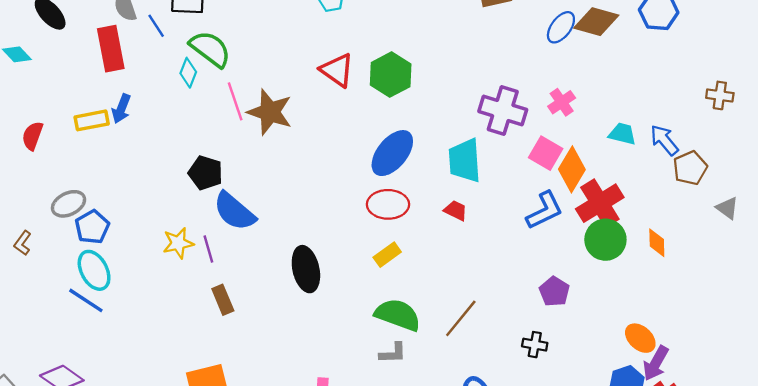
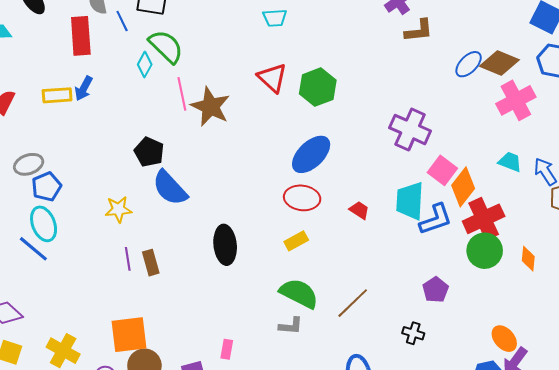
pink cross: (562, 102) -> (516, 100), moved, size x1.6
cyan trapezoid: (465, 161) -> (410, 201), moved
purple line: (208, 249) -> (128, 259), moved

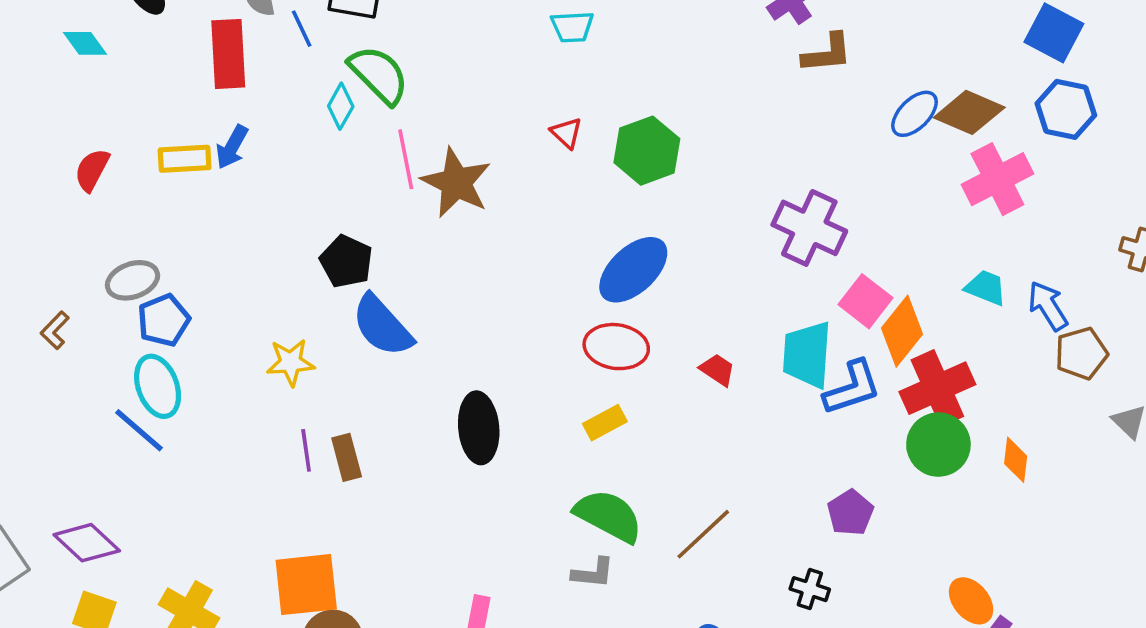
red triangle: (272, 78) -> (566, 133), size x0.6

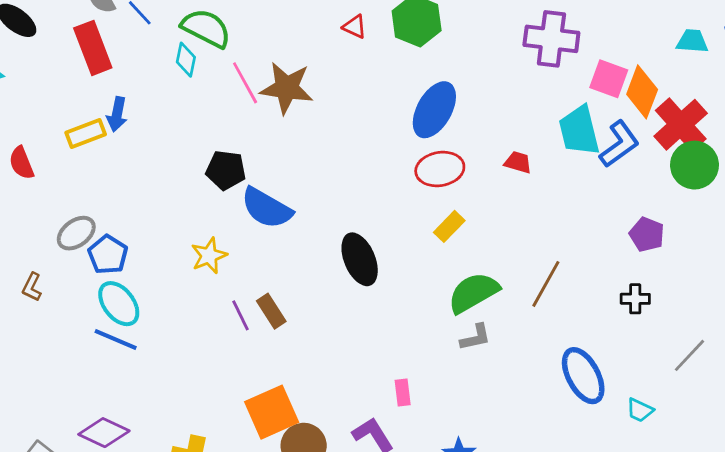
red semicircle: (92, 170) -> (21, 163), turned -32
green semicircle: (608, 516) -> (473, 293), turned -40

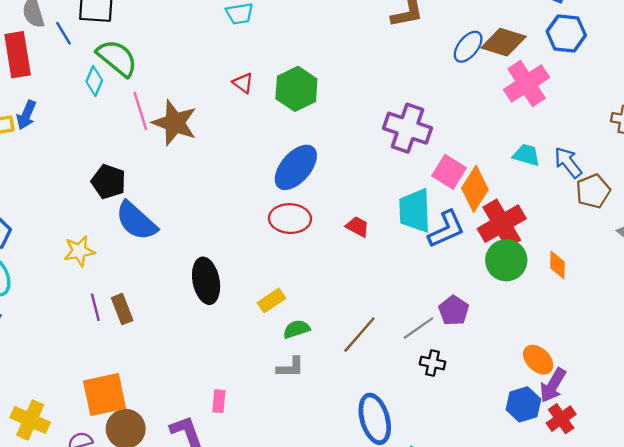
yellow rectangle: (449, 226) -> (272, 300), moved
green semicircle: (473, 293) -> (297, 329), size x0.6
gray line: (690, 355) -> (418, 328), moved

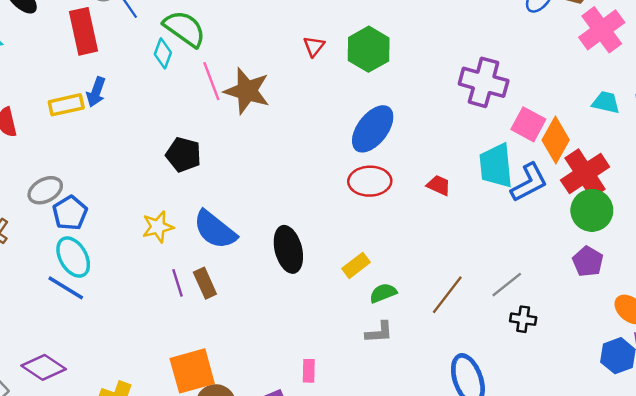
red triangle: (243, 83) -> (314, 46), turned 35
blue semicircle: (136, 221) -> (215, 230), moved
purple pentagon: (454, 311) -> (588, 262), moved

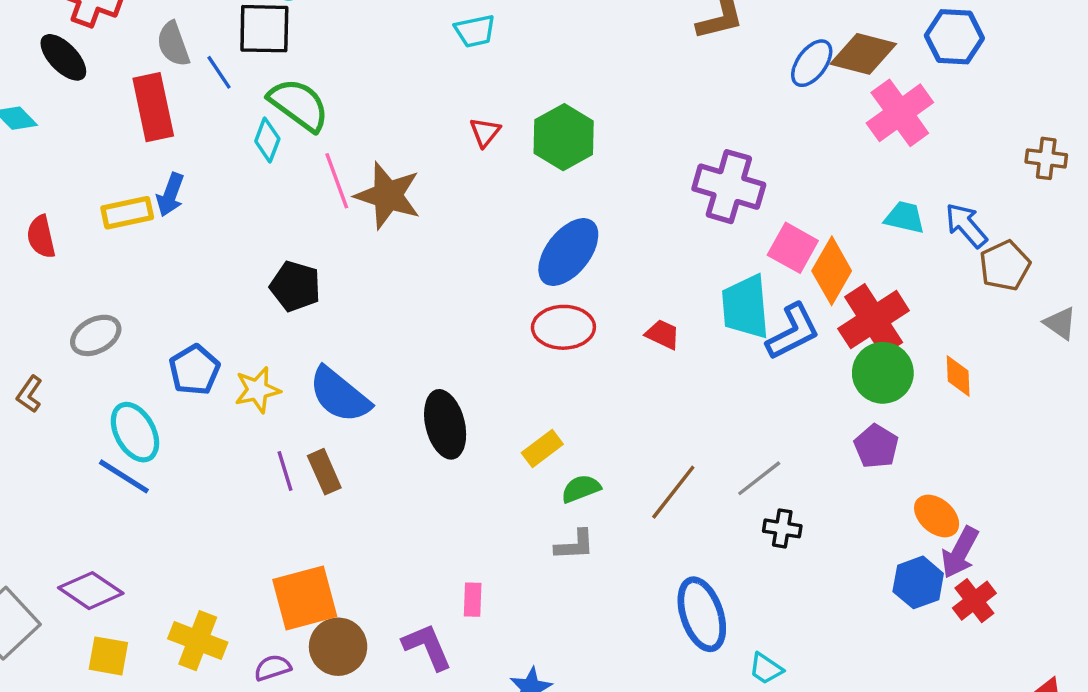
blue pentagon: (70, 213) -> (194, 370), moved

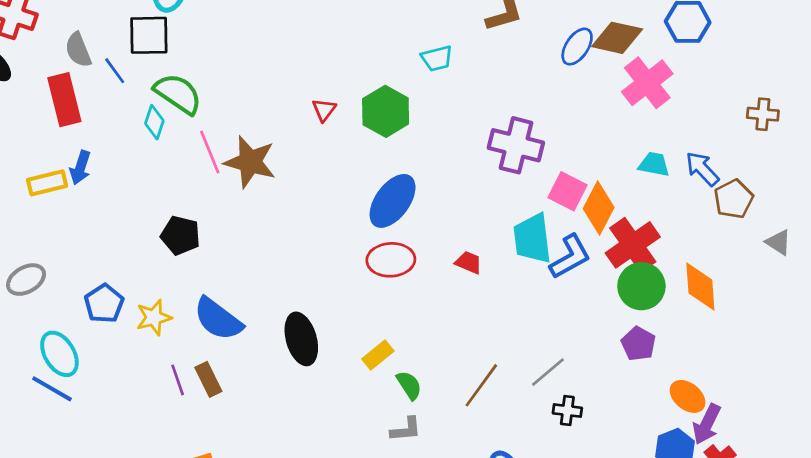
cyan trapezoid: (475, 31) -> (437, 58), moved
orange diamond: (958, 376) -> (700, 287), size x1.5
green semicircle: (581, 489) -> (409, 385), turned 80

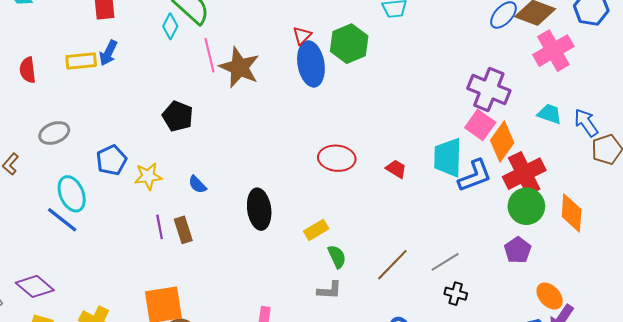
purple cross: (516, 145) -> (489, 90), moved
blue ellipse: (393, 201) -> (311, 64), moved, turned -54
blue semicircle: (218, 319) -> (197, 185), size x0.5

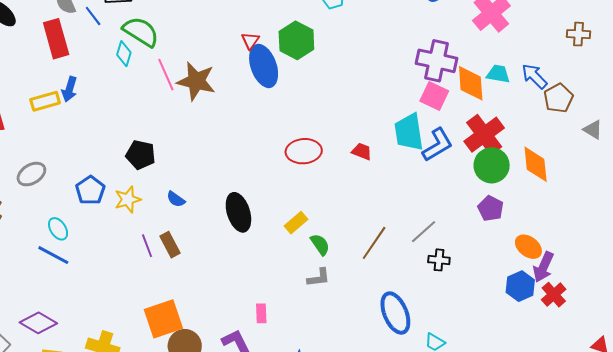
black pentagon: (178, 116) -> (141, 155), moved
orange diamond: (502, 141) -> (471, 83), moved, turned -30
cyan ellipse: (72, 194) -> (58, 229), size x0.7

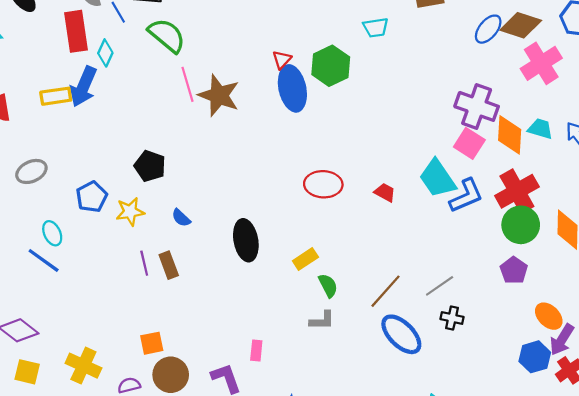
cyan diamond: (124, 54) -> (105, 53), moved
blue arrow: (69, 89) -> (83, 87), size x1.5
cyan trapezoid: (409, 132) -> (438, 178), turned -33
blue ellipse: (395, 313) -> (401, 334), moved, turned -30
orange square: (163, 319) -> (152, 343), size x0.6

